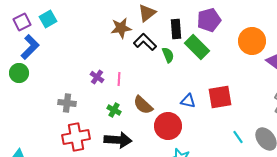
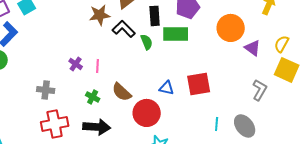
green rectangle: (197, 47) -> (176, 34), turned -45
cyan line: (238, 137) -> (217, 124), turned 40

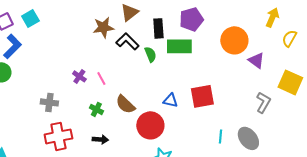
yellow semicircle: (282, 44) -> (289, 38), moved
pink line: (98, 66) -> (101, 78), turned -32
black arrow: (97, 127) -> (100, 139), size x0.6

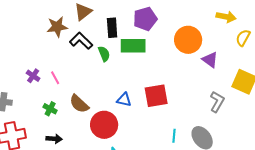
yellow arrow: (272, 17) -> (226, 17), turned 78

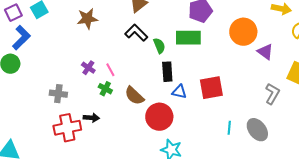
brown star: (57, 27) -> (87, 19), moved
black rectangle: (112, 28) -> (167, 72), moved
green cross: (50, 109) -> (105, 89), moved
black arrow: (54, 139) -> (91, 118), moved

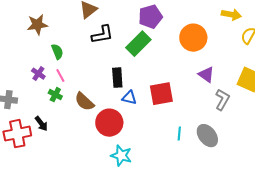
black L-shape: (136, 33) -> (102, 35), moved, turned 125
green rectangle: (188, 38) -> (138, 44), turned -45
green semicircle: (159, 46) -> (57, 52), moved
purple triangle: (265, 52) -> (206, 75), moved
black arrow: (91, 118) -> (41, 124), turned 49

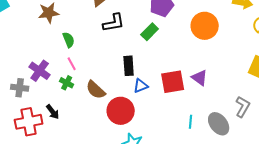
green rectangle: (138, 44) -> (150, 32), size x0.7
purple cross: (38, 74) -> (40, 71), moved, size x1.5
purple triangle: (206, 75) -> (200, 78), moved
blue triangle: (129, 98) -> (141, 86), turned -35
gray L-shape: (222, 100) -> (243, 107), moved

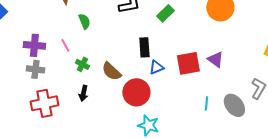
pink line: (72, 64) -> (65, 45), moved
purple cross: (40, 71) -> (34, 45), moved, turned -30
black arrow: (53, 112) -> (83, 93), moved, turned 49

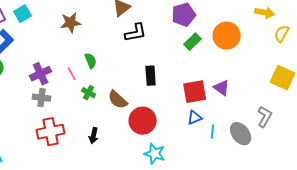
green rectangle: (165, 13) -> (193, 42), moved
green semicircle: (84, 21) -> (91, 61), moved
purple cross: (34, 45) -> (41, 74), turned -30
blue triangle: (156, 67) -> (195, 118), moved
black arrow: (83, 93) -> (94, 136), moved

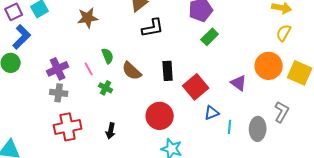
yellow semicircle: (282, 34) -> (284, 33), moved
orange circle: (227, 36) -> (269, 66), moved
red square: (195, 92) -> (196, 87), moved, turned -30
brown semicircle: (118, 100) -> (132, 71), moved
gray ellipse: (241, 134) -> (258, 129), turned 40

